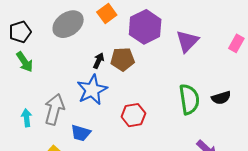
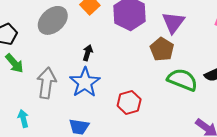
brown pentagon: (123, 59) -> (162, 49), moved, turned -30
green semicircle: (189, 99) -> (182, 80), turned -52
gray arrow: (54, 109) -> (46, 83), moved

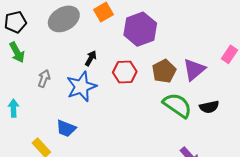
purple triangle: (173, 22) -> (194, 70), moved
gray arrow: (46, 83) -> (44, 79), size x0.6
red hexagon: (129, 102) -> (125, 72), moved

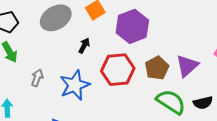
black arrow: (91, 58) -> (84, 46), moved
red hexagon: (125, 72) -> (118, 70), size x1.4

